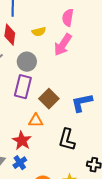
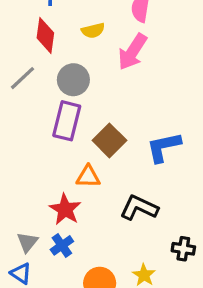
black L-shape: (67, 140) -> (139, 208), turned 100

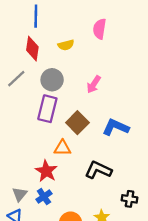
pink arrow: (132, 52) -> (94, 84), moved, size x0.7
blue L-shape: (164, 147) -> (116, 127), turned 36

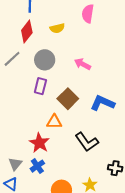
red diamond: (32, 49) -> (27, 31), turned 30
pink arrow: (94, 84) -> (83, 64), turned 84
purple rectangle: (47, 109) -> (40, 86), size x0.7
black L-shape: (98, 170) -> (87, 142), turned -150

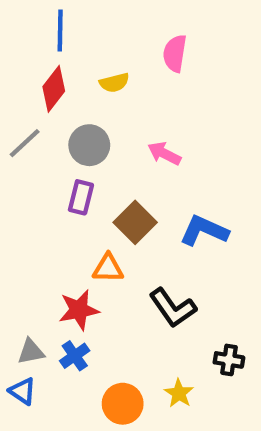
red star: (39, 143) -> (79, 310), turned 30
gray triangle: (15, 164) -> (31, 352), turned 40

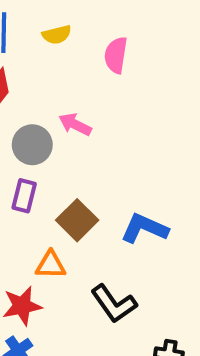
yellow semicircle: (114, 83) -> (57, 35), moved
pink arrow: (164, 154) -> (75, 124), moved

